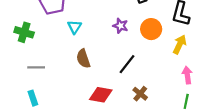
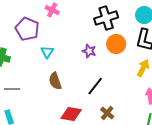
orange circle: (151, 29) -> (116, 44), moved

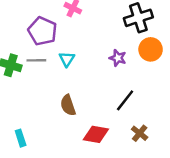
brown semicircle: (55, 81) -> (68, 105), moved
gray line: (12, 89) -> (36, 60), moved

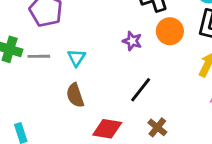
cyan triangle: (67, 59) -> (76, 58), moved
gray line: (36, 60) -> (39, 56), moved

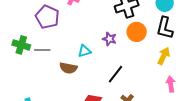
cyan triangle: (76, 58) -> (84, 51), moved, turned 40
brown semicircle: (75, 95) -> (68, 68), moved, turned -60

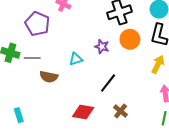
brown semicircle: (68, 68) -> (49, 77), moved

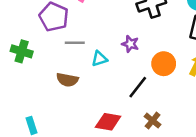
orange circle: (130, 39) -> (164, 64), moved
gray line: (32, 58) -> (75, 43), moved

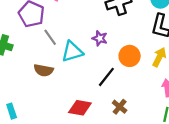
gray line: (75, 43) -> (50, 37), turned 56
cyan triangle: (99, 59) -> (72, 52), size x1.5

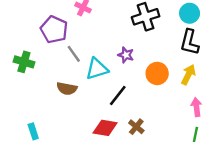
black line: (106, 77) -> (118, 95), moved
brown cross: (120, 107) -> (136, 127), moved

